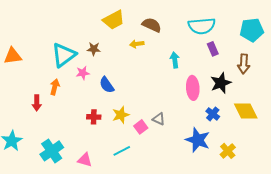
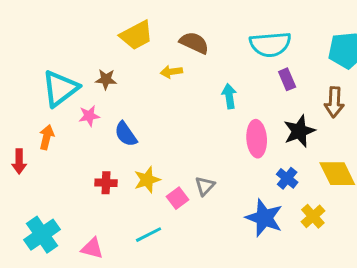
gray triangle: (159, 119) -> (205, 186), turned 48
yellow cross: (228, 151) -> (313, 216), moved

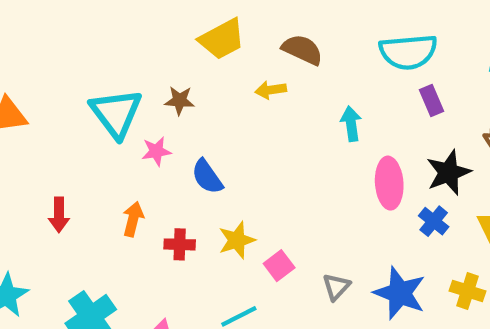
cyan triangle: (60, 88) -> (116, 113), turned -30
orange arrow: (47, 137) -> (133, 219), moved
blue cross: (287, 178) -> (434, 221), moved
gray triangle: (205, 186) -> (336, 287), moved
yellow cross: (313, 216) -> (468, 291), turned -30

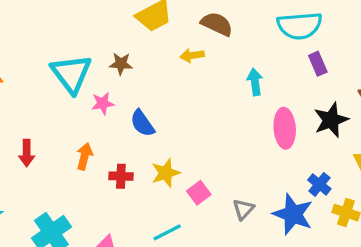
blue cross: (434, 221) -> (319, 184), moved

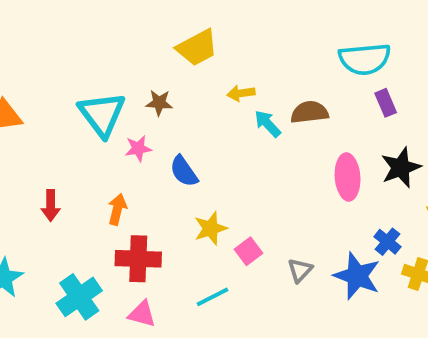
brown semicircle: (217, 24) -> (309, 112), moved, turned -32
cyan arrow: (255, 82) -> (268, 124), moved, turned -35
red cross: (121, 176) -> (138, 259), moved, size x1.6

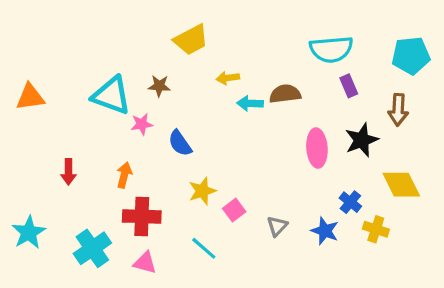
cyan triangle: (102, 114) -> (111, 95), turned -33
cyan arrow: (268, 124) -> (250, 103), turned -45
blue star: (357, 276) -> (325, 231), size x0.7
cyan line: (212, 297) -> (204, 248), turned 68

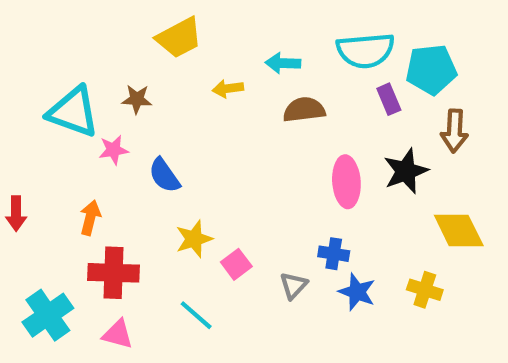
cyan pentagon: (411, 56) -> (431, 69), moved
cyan arrow: (250, 103) -> (283, 63), moved
blue cross: (350, 202) -> (334, 254), moved, turned -30

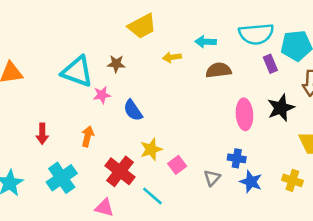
red cross: (113, 273) -> (120, 171), moved, turned 36
cyan cross: (48, 315) -> (62, 178), moved

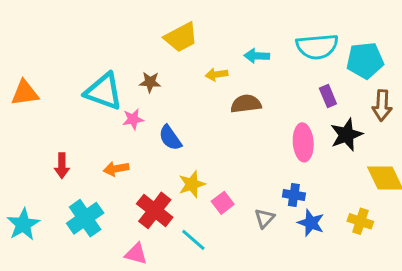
purple rectangle: (270, 64) -> (328, 96), moved
brown semicircle: (219, 70) -> (246, 104), moved
orange arrow: (88, 136) -> (116, 169), turned -114

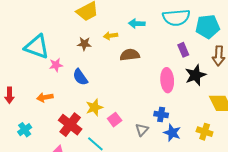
brown star: (150, 82) -> (84, 44), moved
cyan cross: (85, 218) -> (25, 130), size x0.6

